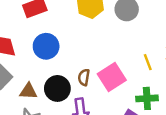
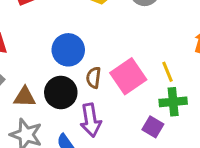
blue circle: (46, 46) -> (68, 50), moved
yellow line: (148, 62) -> (167, 72), moved

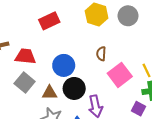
blue circle: (68, 50) -> (64, 65), moved
brown semicircle: (94, 78) -> (101, 54), moved

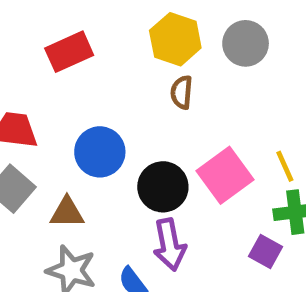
brown semicircle: (101, 54) -> (182, 92), moved
black circle: (74, 88) -> (163, 187), moved

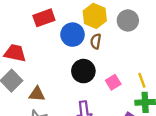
blue circle: (100, 152) -> (73, 35), moved
pink square: (225, 175) -> (113, 82), size x0.6
black circle: (163, 187) -> (83, 71), moved

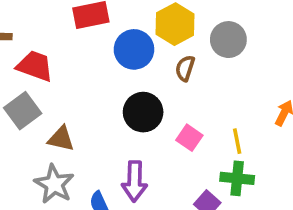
brown semicircle: (96, 41) -> (185, 68), moved
pink square: (113, 82) -> (189, 138), turned -32

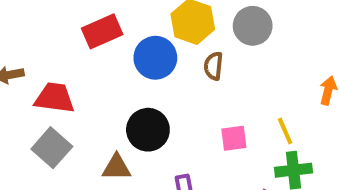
black circle: (143, 112) -> (148, 130), moved
pink square: (189, 138) -> (234, 138), turned -30
brown triangle: (61, 139) -> (117, 167), moved

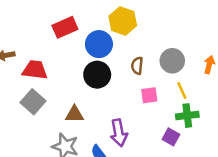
gray circle: (253, 26) -> (172, 61), moved
brown semicircle: (213, 66) -> (137, 66), moved
black circle: (148, 130) -> (97, 75), moved

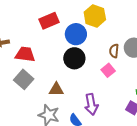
brown semicircle: (137, 66) -> (114, 51), moved
pink square: (149, 95) -> (108, 70), moved, turned -32

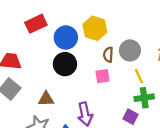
yellow hexagon: (95, 16) -> (95, 28), moved
pink square: (108, 70) -> (102, 76), turned 32

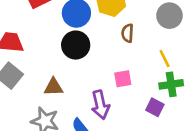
gray circle: (130, 50) -> (169, 16), moved
pink square: (102, 76) -> (123, 79), moved

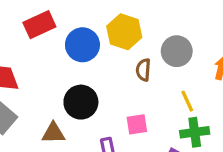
gray circle: (169, 16) -> (177, 51), moved
black circle: (76, 45) -> (81, 102), moved

